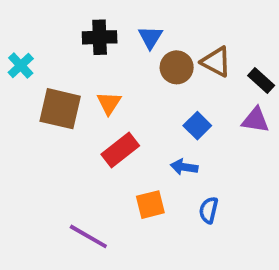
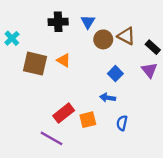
orange triangle: (109, 103) -> (64, 60), turned -32
purple triangle: (256, 120) -> (149, 70), turned 42
red rectangle: (120, 150) -> (64, 113), moved

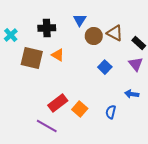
black cross: (58, 22) -> (47, 28), moved
blue arrow: (108, 98) -> (132, 94), moved
orange square: (88, 120) -> (80, 109), turned -35

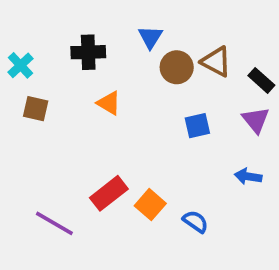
brown square: (32, 58) -> (36, 109), moved, size x0.6
blue square: (105, 67) -> (197, 126), turned 32
blue semicircle: (111, 112) -> (195, 222), moved, turned 112
purple line: (47, 126) -> (54, 223), moved

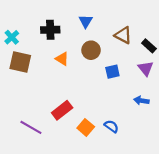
brown circle: (177, 67) -> (91, 50), moved
brown square: (36, 109) -> (20, 62), size x1.5
orange square: (150, 205) -> (86, 127), moved

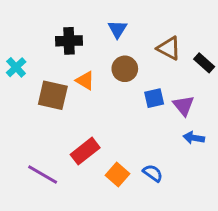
cyan cross: (12, 37) -> (16, 67), moved
brown square: (20, 62) -> (53, 95), moved
purple triangle: (146, 68) -> (184, 106), moved

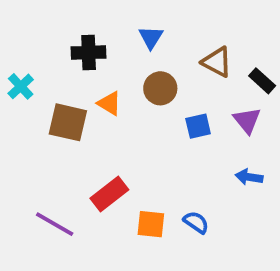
purple triangle: (184, 106) -> (247, 120), moved
orange square: (117, 175) -> (151, 224), turned -35

